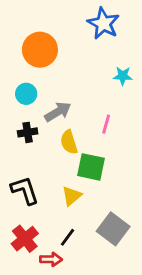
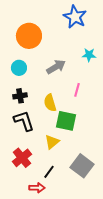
gray arrow: (58, 112) -> (56, 67), moved
black L-shape: (25, 190) -> (24, 121), moved
red cross: (25, 239) -> (22, 158), moved

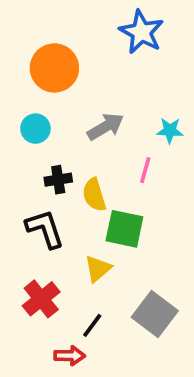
cyan star: (89, 55) -> (170, 130), moved
black cross: (20, 96) -> (58, 180), moved

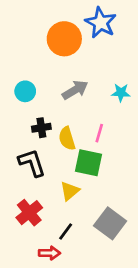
orange circle: (54, 68) -> (64, 39), moved
pink line: (145, 170) -> (99, 133), moved

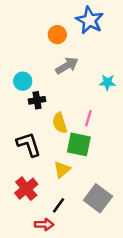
orange circle: (64, 39) -> (57, 35), size x0.6
gray arrow: (75, 90) -> (67, 66), moved
black cross: (41, 128) -> (37, 100), moved

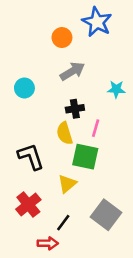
black cross: (37, 100) -> (75, 109), moved

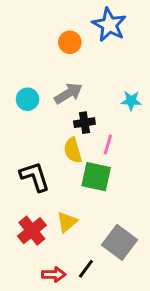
gray arrow: (72, 71) -> (68, 93), moved
yellow triangle: (67, 184) -> (67, 222), moved
black line: (63, 223) -> (86, 269), moved

